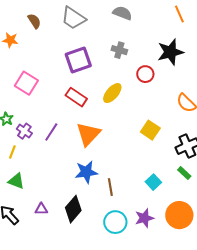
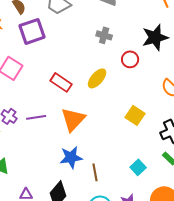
purple square: (78, 60) -> (32, 31), moved
purple line: (51, 132) -> (36, 117), turned 48

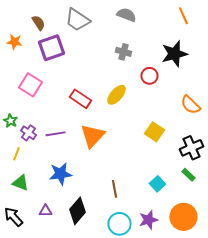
blue star: (71, 157) -> (60, 174), moved

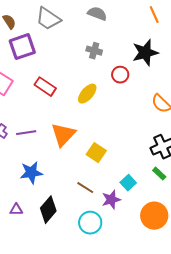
red rectangle: (80, 99) -> (45, 87), moved
yellow square: (154, 132) -> (96, 153), moved
brown line: (114, 189) -> (85, 188), turned -48
purple star: (148, 220) -> (111, 200), moved

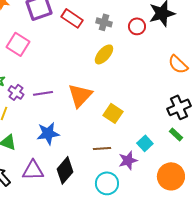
gray cross: (94, 51) -> (104, 22), moved
red circle: (120, 75) -> (137, 26), moved
red rectangle: (45, 87) -> (72, 18), moved
brown line: (85, 188) -> (102, 148), turned -36
purple triangle: (16, 210) -> (33, 170), size x1.6

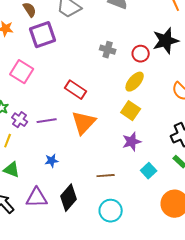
red rectangle: (72, 18) -> (76, 90), moved
yellow ellipse: (104, 54) -> (135, 82), moved
yellow square: (113, 113) -> (131, 111), moved
blue star: (48, 133) -> (52, 161), size x0.6
purple star: (128, 160) -> (132, 142), moved

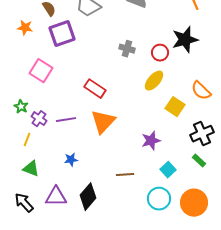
yellow square: (131, 111) -> (175, 107), moved
cyan circle: (111, 211) -> (159, 199), moved

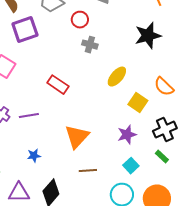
red circle: (160, 53) -> (80, 20), moved
orange triangle: (103, 122) -> (77, 137), moved
purple star: (151, 141) -> (127, 135), moved

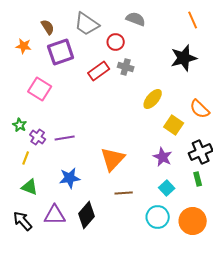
red rectangle: (58, 85) -> (99, 71), moved, turned -70
purple star: (127, 135) -> (163, 157), turned -30
blue star: (34, 156) -> (70, 178), size x1.5
green rectangle: (162, 157) -> (198, 179), turned 32

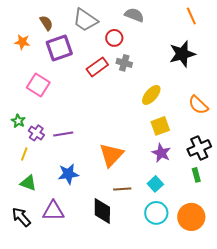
yellow square: (174, 125) -> (160, 126), moved, turned 36
cyan square: (167, 188) -> (155, 184), moved
black diamond: (87, 215) -> (102, 211), moved, turned -40

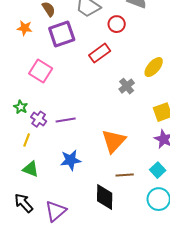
gray cross: (124, 63) -> (127, 86), moved, turned 35
yellow ellipse: (151, 95) -> (154, 67), moved
purple triangle: (53, 211) -> (56, 211), moved, turned -40

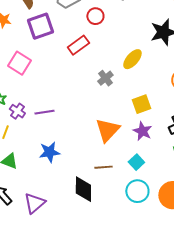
orange triangle: (114, 141) -> (107, 130), moved

